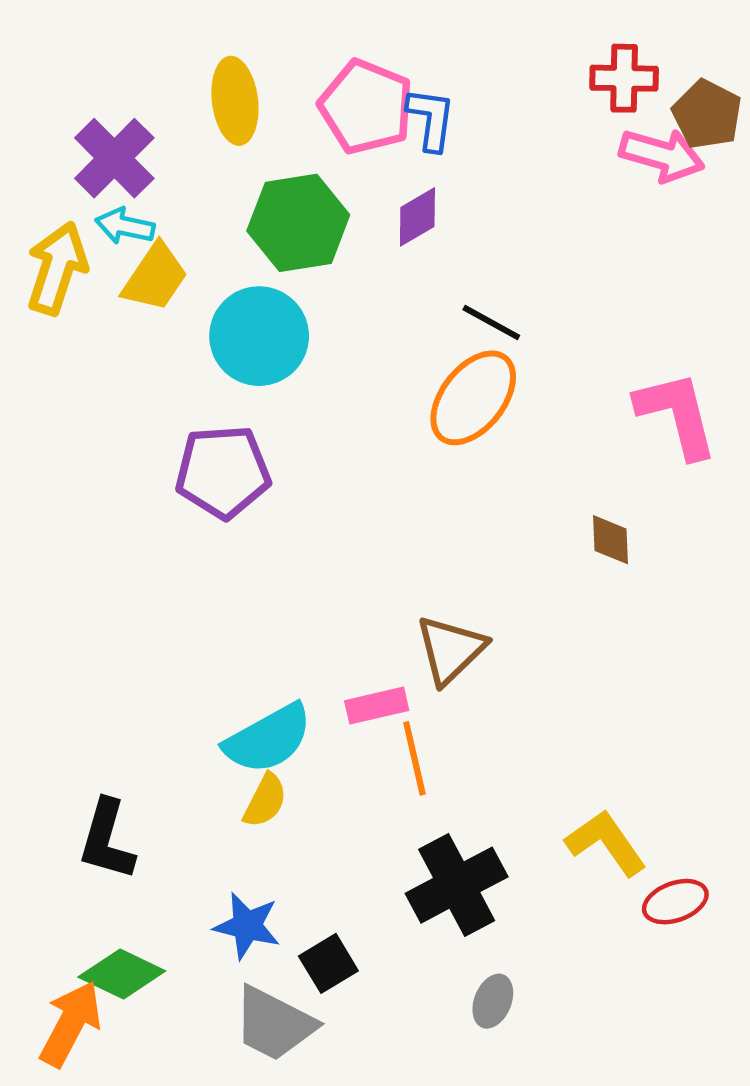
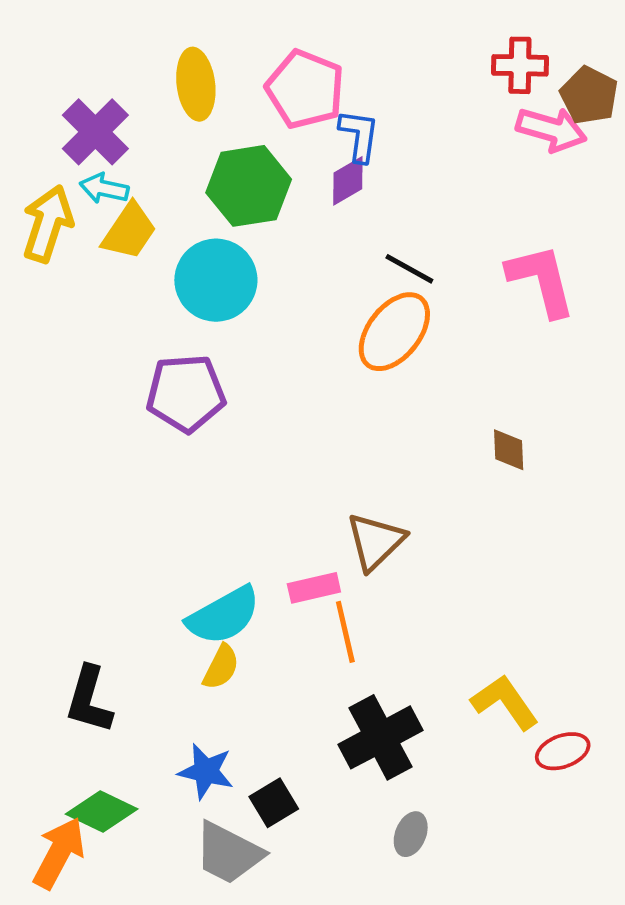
blue L-shape: (431, 119) -> (359, 136), moved
pink L-shape: (677, 414) -> (541, 280), moved

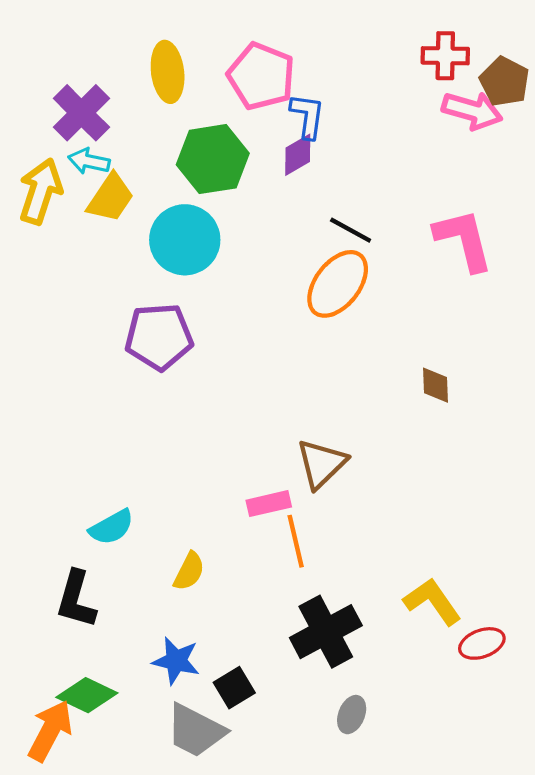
cyan semicircle: (223, 616) -> (112, 527), moved, size x0.7

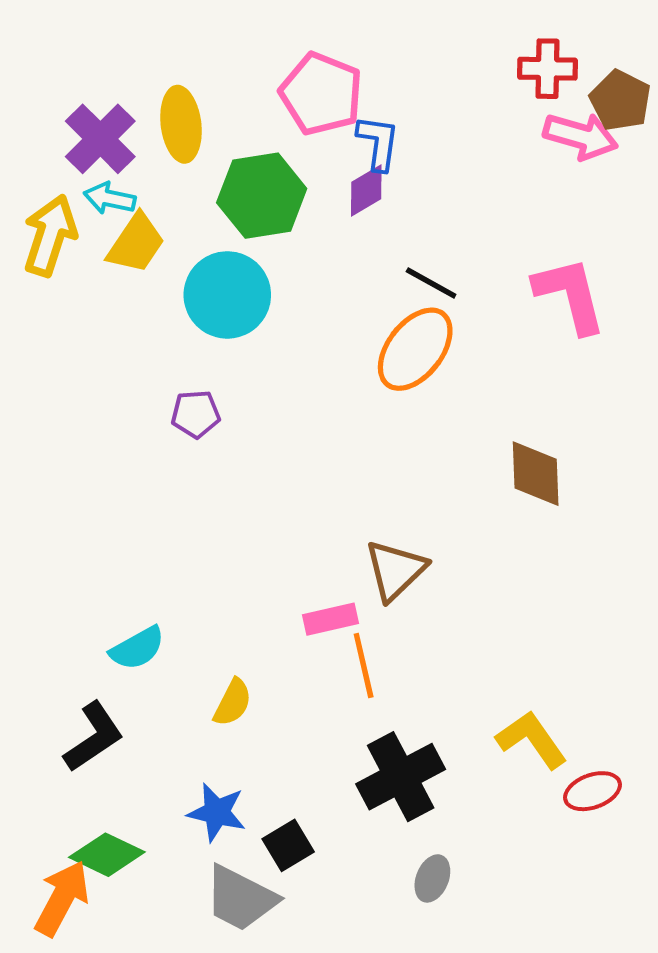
yellow ellipse: (168, 72) -> (181, 124), moved
purple pentagon: (159, 337) -> (196, 414), size x0.6
brown diamond: (436, 385) -> (536, 474), size x1.5
black L-shape: (76, 599) -> (94, 737), turned -140

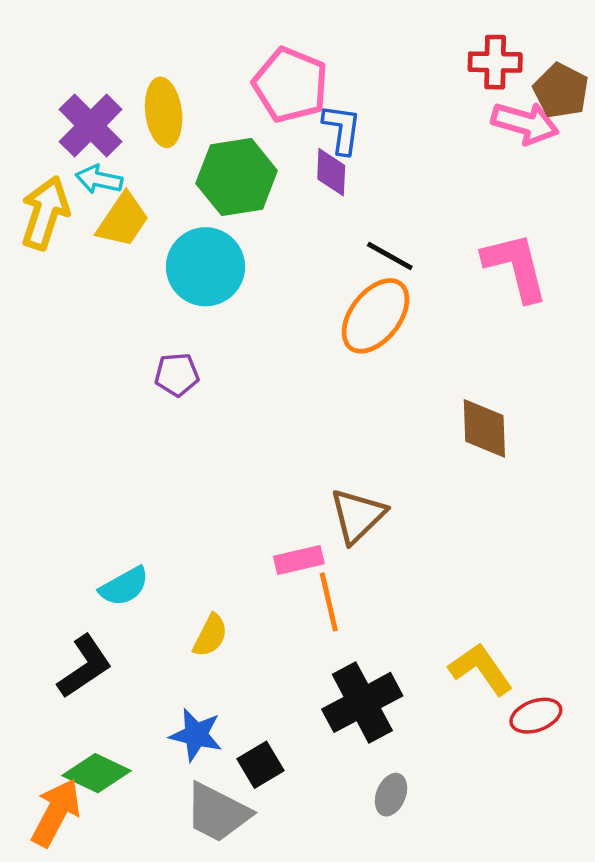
purple diamond: (366, 190) -> (331, 172), turned -57

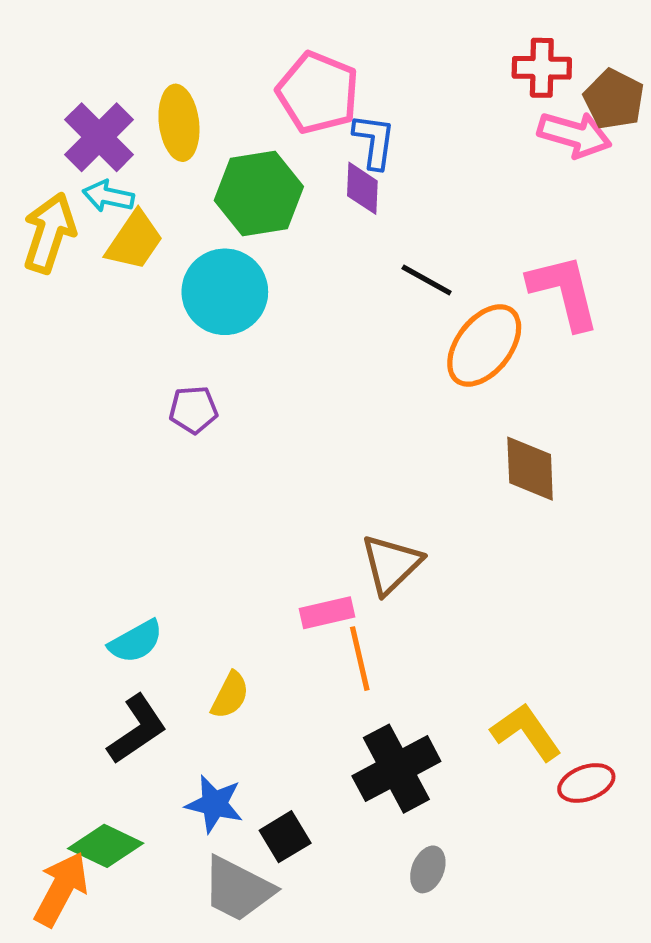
orange ellipse: (375, 316) -> (484, 345), moved
black L-shape: (85, 667) -> (137, 729), moved

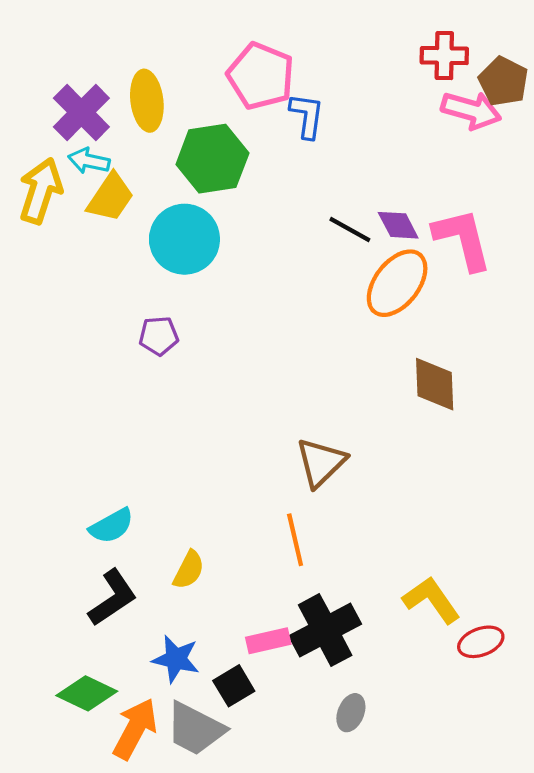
purple diamond: (362, 188) -> (398, 225), moved, turned -30
pink rectangle: (327, 613) -> (268, 641), moved
orange arrow: (61, 889) -> (135, 729), moved

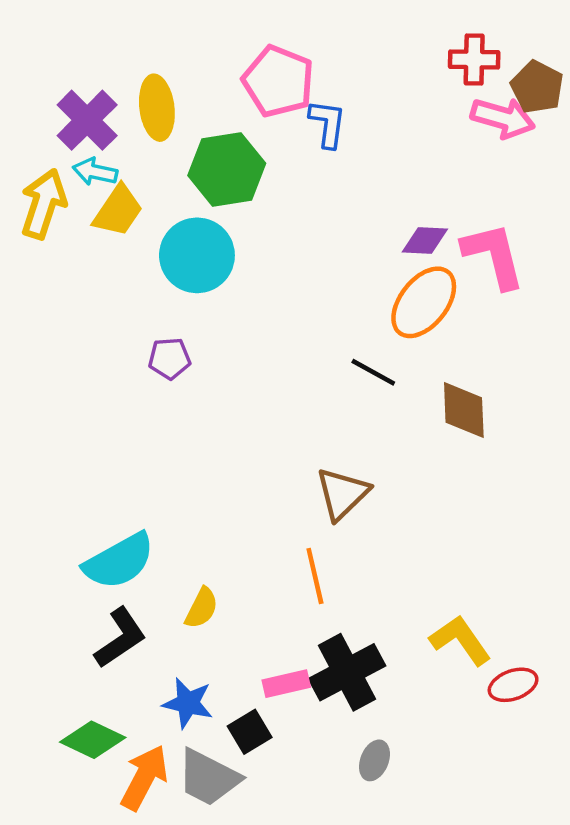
purple diamond: (398, 225) -> (425, 240), turned -60
black line: (350, 230) -> (373, 372), moved
cyan semicircle: (111, 526) -> (119, 561), size x1.5

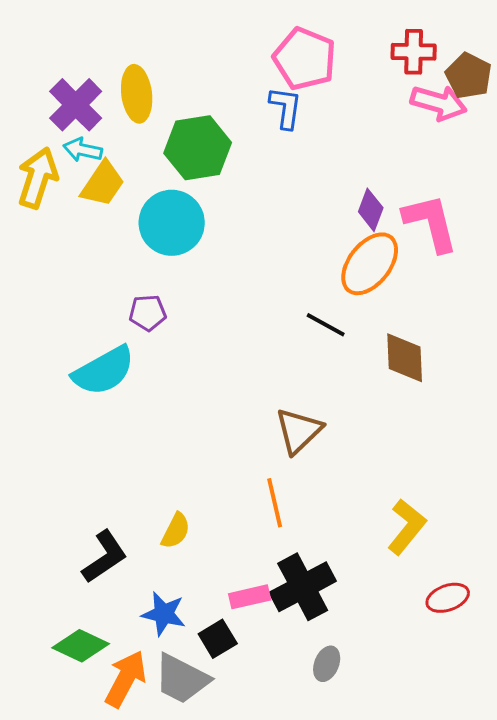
pink pentagon: (278, 81) -> (305, 59), moved
purple diamond: (425, 240) -> (371, 210), turned -72
cyan semicircle: (119, 561) -> (104, 371), moved
yellow L-shape: (460, 640) -> (407, 527), moved, turned 74

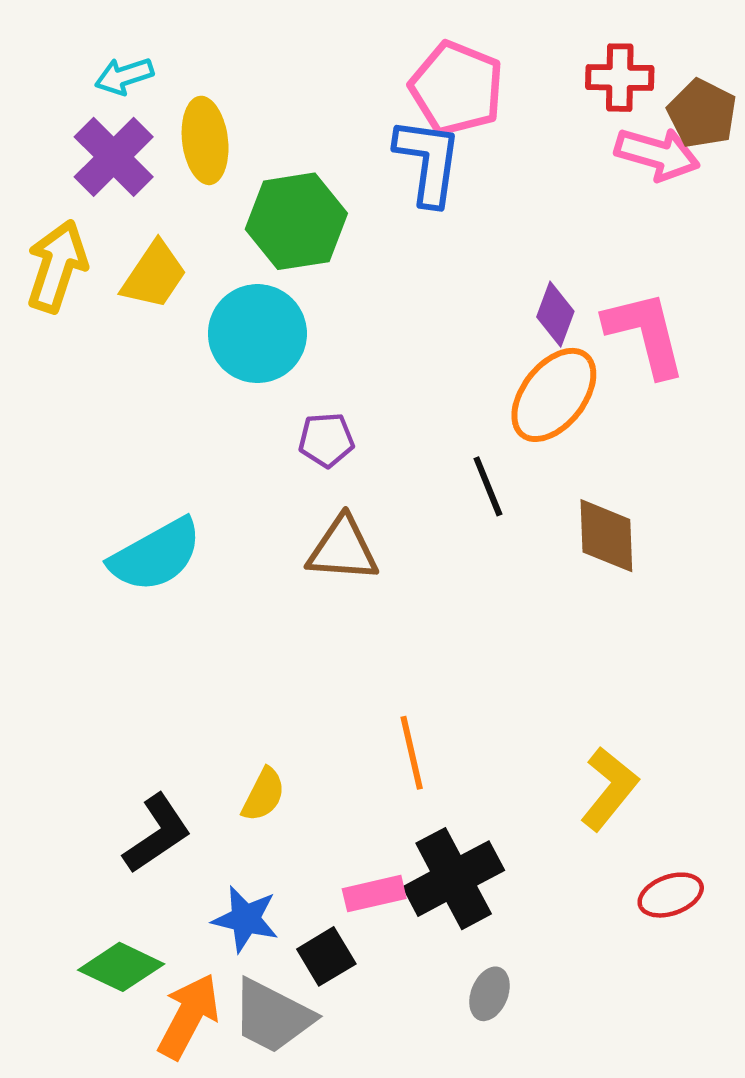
blue L-shape: (286, 108) -> (428, 161), size x1.4
cyan arrow: (83, 150) -> (124, 76), moved, turned -30
purple pentagon: (148, 313) -> (326, 440), moved
black line: (326, 325) -> (488, 486), turned 39
brown triangle: (299, 431) -> (343, 549), moved, turned 48

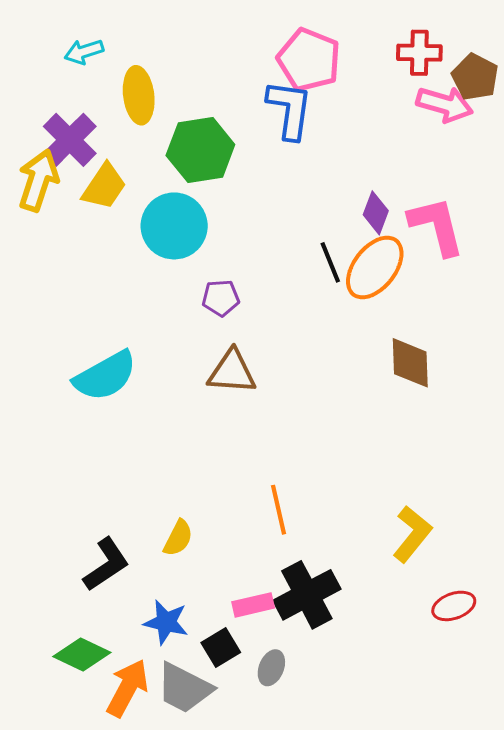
purple cross: (114, 157) -> (70, 140), moved
black line: (488, 486) -> (330, 262), moved
gray ellipse: (489, 994) -> (271, 668), moved

